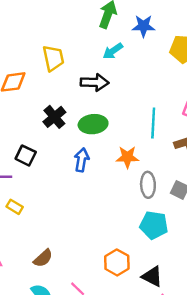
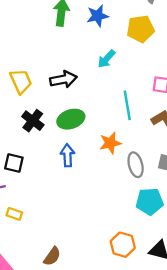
cyan arrow: (113, 51) -> (106, 59), moved
yellow trapezoid: (53, 58) -> (21, 81), moved

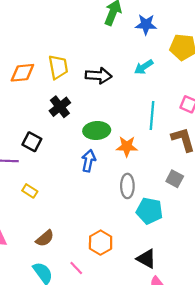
green ellipse: (71, 119) -> (97, 130), moved
blue arrow: (68, 155) -> (89, 161), moved
gray ellipse: (136, 165) -> (127, 186), moved
yellow rectangle: (14, 214) -> (30, 191), moved
orange hexagon: (123, 245) -> (101, 243), moved

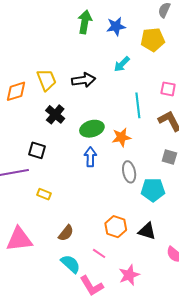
black triangle: (146, 259) -> (147, 231), moved

